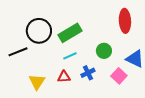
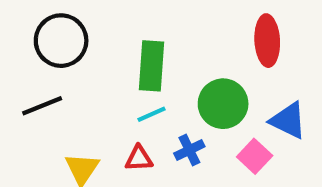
black circle: (39, 31) -> (61, 41), moved
green rectangle: (70, 33) -> (151, 66), turned -55
green circle: (104, 51) -> (223, 104), size x1.5

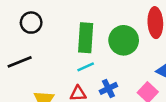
black circle: (61, 41) -> (31, 23), size x0.7
green circle: (223, 104) -> (124, 40), moved

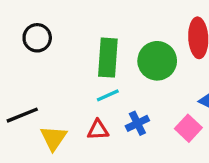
black line: (20, 62) -> (22, 115), moved

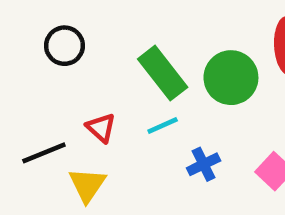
green rectangle: (108, 58) -> (163, 73), turned -42
red triangle: (98, 130) -> (101, 128), moved, turned 45

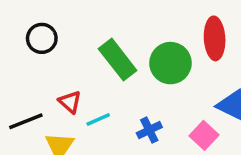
cyan line: (163, 125) -> (98, 119), moved

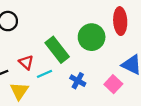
green rectangle: (118, 60) -> (57, 50), moved
blue cross: (149, 130) -> (78, 81), turned -35

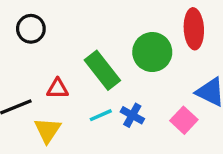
red triangle: (26, 62) -> (58, 89), turned -42
cyan line: (45, 74) -> (101, 115), moved

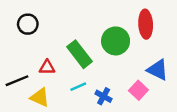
blue cross: (132, 115) -> (104, 96), moved
yellow triangle: (48, 130) -> (40, 97), turned -40

